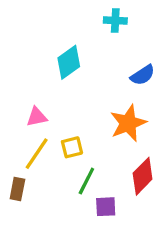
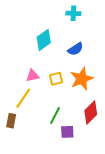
blue semicircle: (143, 75) -> (75, 49), moved
pink triangle: (37, 117) -> (33, 76), moved
yellow square: (72, 147) -> (56, 79), moved

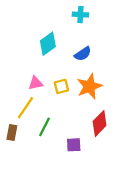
green line: (55, 116) -> (45, 127), moved

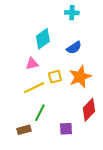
pink triangle: (36, 83) -> (32, 64), moved
yellow line: (25, 108) -> (34, 88), moved, turned 30
brown rectangle: (12, 132) -> (24, 130), moved, turned 64

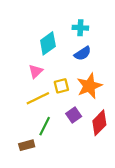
cyan cross: (72, 13) -> (80, 28), moved
pink triangle: (32, 64) -> (36, 71), turned -32
purple square: (66, 129) -> (74, 115), moved, turned -32

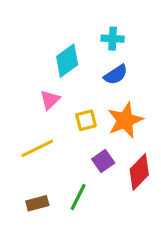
yellow line: (38, 98) -> (37, 148), moved
green line: (45, 126) -> (78, 197), moved

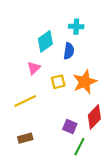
blue semicircle: (116, 75) -> (69, 51), moved, turned -49
purple square: (103, 161) -> (70, 126), moved, turned -32
green line: (78, 197) -> (79, 147), moved

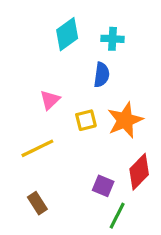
cyan diamond: (45, 41) -> (67, 34), moved
brown rectangle: (25, 138) -> (37, 203), turned 72

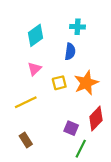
cyan diamond: (67, 34) -> (35, 35), moved

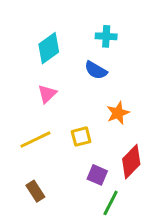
blue semicircle: (70, 52) -> (96, 70), turned 112
yellow square: (59, 83) -> (81, 137), moved
orange star: (86, 83) -> (118, 113), size x0.7

